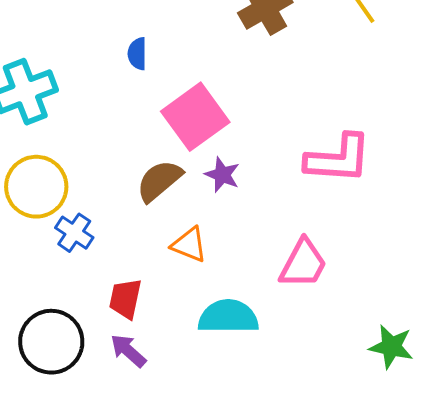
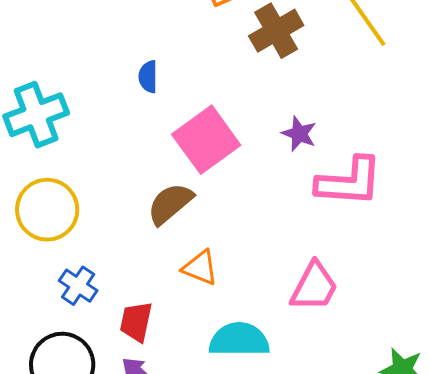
purple star: (222, 175) -> (299, 134), moved
blue cross: (74, 233) -> (78, 286), moved

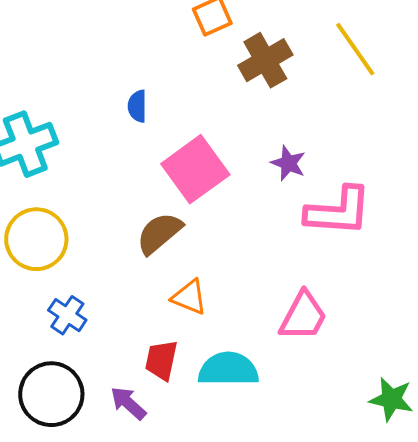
red trapezoid: (136, 322) -> (161, 360), moved

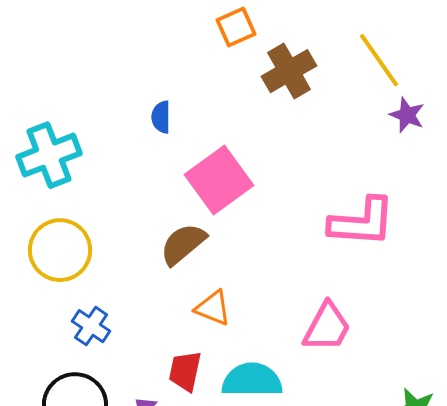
purple star: (288, 163) -> (407, 115), moved

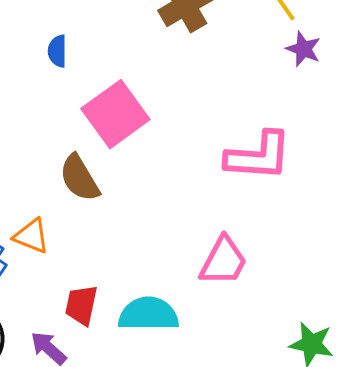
brown semicircle: (183, 244) -> (79, 178), turned -81
orange triangle: (213, 308) -> (31, 236), moved

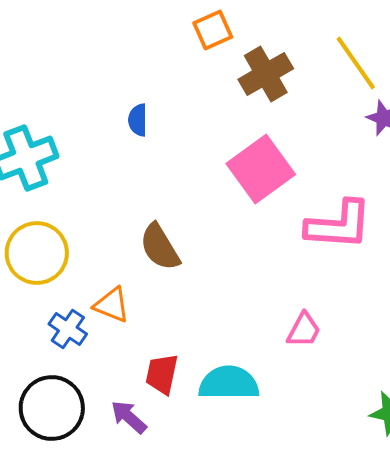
pink square: (115, 114) -> (261, 169), moved
pink trapezoid: (223, 261) -> (304, 330), size x0.7

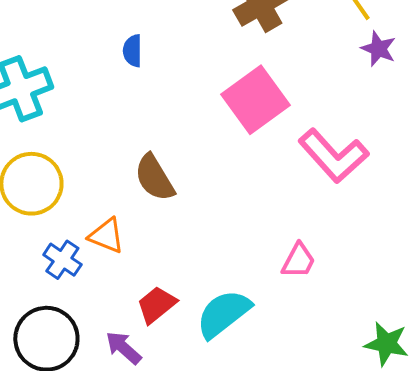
pink L-shape: (339, 225) -> (333, 156), turned 44
red trapezoid: (162, 374) -> (156, 305), turned 39
cyan semicircle: (229, 383) -> (223, 314), turned -38

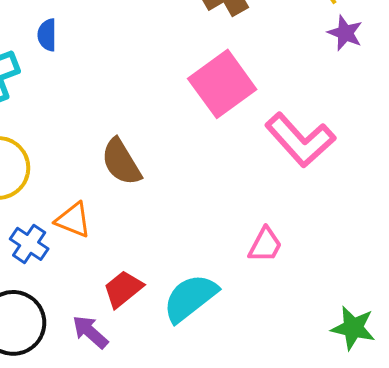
blue semicircle: (132, 51) -> (47, 35), moved

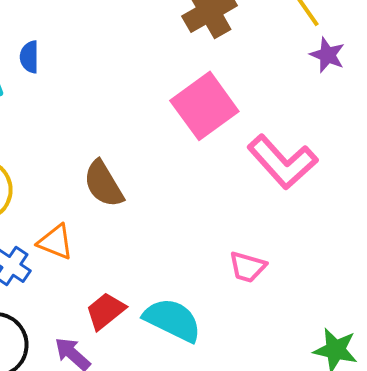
pink trapezoid: (265, 245) -> (247, 267), turned 78
cyan semicircle: (190, 298) -> (172, 320), turned 64

